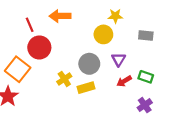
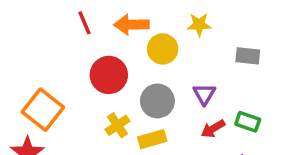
orange arrow: (60, 16) -> (131, 25), moved
red line: (30, 25) -> (85, 23), moved
yellow circle: (103, 34) -> (163, 49), moved
red circle: (39, 47) -> (109, 75), moved

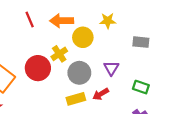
red circle: (109, 75) -> (38, 68), moved
yellow cross: (118, 125) -> (59, 54), moved
red arrow: (213, 129) -> (101, 94), moved

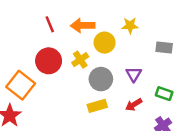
red circle: (38, 68) -> (49, 61), moved
red arrow: (101, 94) -> (134, 105), moved

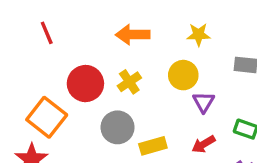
red line: (50, 24) -> (47, 33), moved
yellow circle: (105, 43) -> (183, 75), moved
gray circle: (101, 79) -> (118, 127), moved

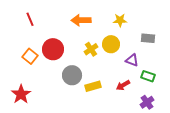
yellow cross: (129, 82) -> (91, 49), moved
purple triangle: (204, 102) -> (132, 60), moved, turned -40
orange square: (47, 117) -> (30, 56), moved, size x0.7

